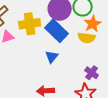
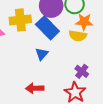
orange star: (93, 24) -> (84, 22), turned 30

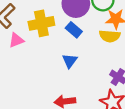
blue rectangle: (47, 28) -> (74, 30), size x0.6

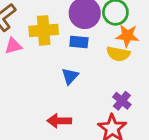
blue rectangle: (74, 30) -> (79, 42), turned -42

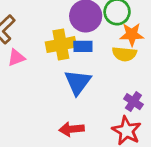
yellow cross: (44, 30) -> (61, 45), moved
blue triangle: (70, 76) -> (78, 82), size x1.5

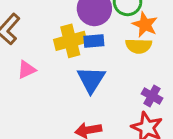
orange star: (132, 34) -> (145, 25), turned 30
pink triangle: (16, 58) -> (27, 70), moved

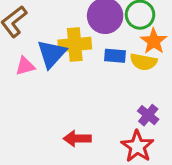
blue rectangle: (94, 41) -> (115, 56), moved
blue triangle: (91, 80) -> (51, 54), moved

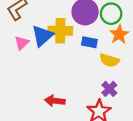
yellow semicircle: (143, 62) -> (109, 60), moved
pink triangle: (25, 66) -> (22, 43), turned -35

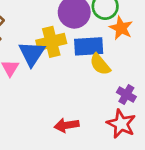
blue rectangle: (89, 42) -> (89, 46), size x1.5
yellow semicircle: (109, 60) -> (100, 64), moved, turned 48

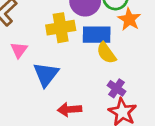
blue triangle: (32, 53) -> (46, 74), moved
purple cross: (126, 95) -> (117, 88), moved

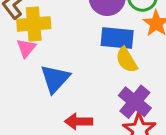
yellow cross: (61, 28) -> (34, 24), moved
purple cross: (117, 88) -> (135, 102), size x1.5

